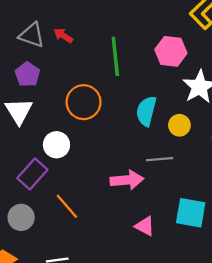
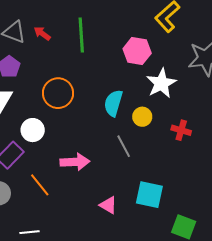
green line: (115, 56) -> (81, 35), moved
gray line: (160, 159) -> (124, 146), turned 65
pink arrow: (127, 180) -> (75, 162), moved

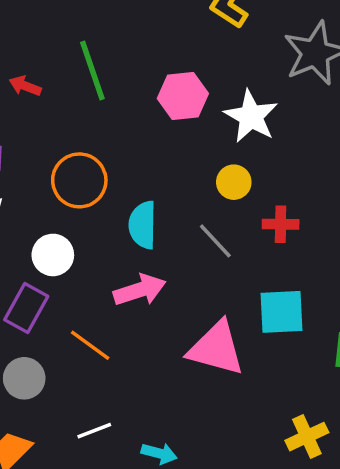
pink hexagon: (137, 51) -> (183, 96), moved
cyan semicircle: (113, 103) -> (143, 225), moved
red cross: (181, 130) -> (281, 224), moved
pink triangle: (108, 205) -> (216, 348), size x1.8

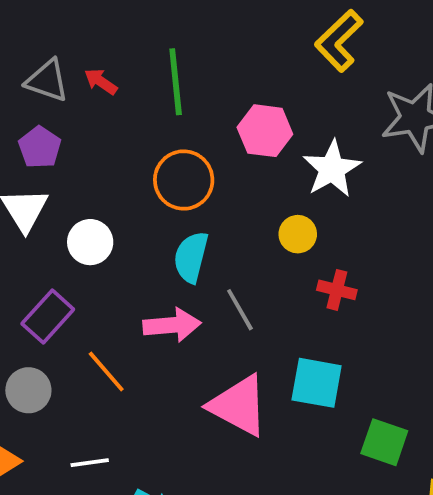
orange circle: (79, 180) -> (184, 180), moved
gray line: (215, 241) -> (240, 310), moved
white circle: (53, 255) -> (90, 242), moved

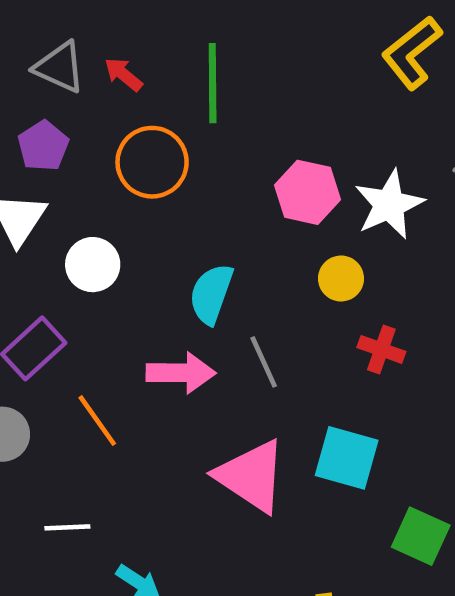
pink hexagon: (265, 131) -> (308, 192), moved
orange circle: (184, 180) -> (152, 162), moved

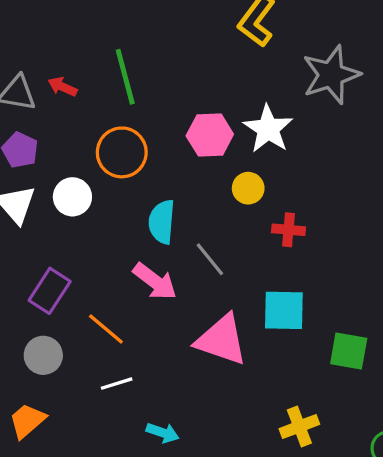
orange circle: (152, 162) -> (122, 152), moved
white circle: (93, 265) -> (72, 197), moved
pink arrow: (181, 373) -> (155, 281), turned 51
white line: (67, 527) -> (117, 384), moved

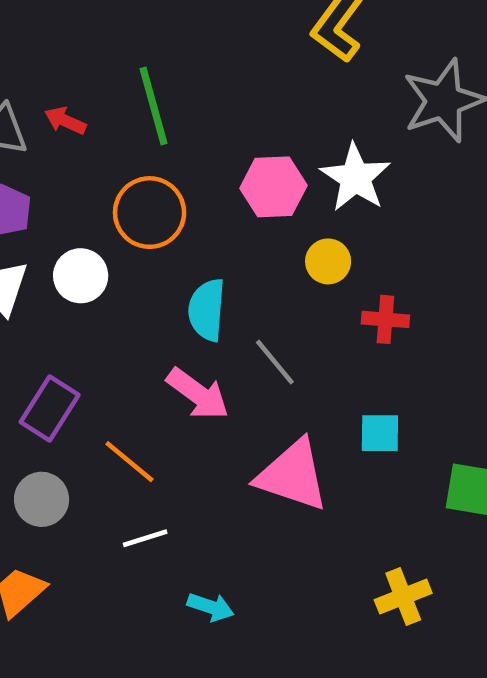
cyan square: (284, 310) -> (380, 433), size x0.7

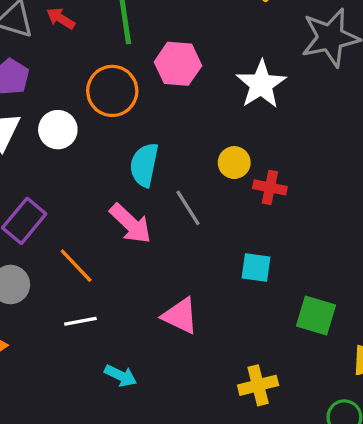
pink hexagon: (273, 187) -> (178, 64), moved
yellow circle: (328, 261) -> (234, 163), moved
pink triangle: (292, 475) -> (180, 316), moved, size x0.7

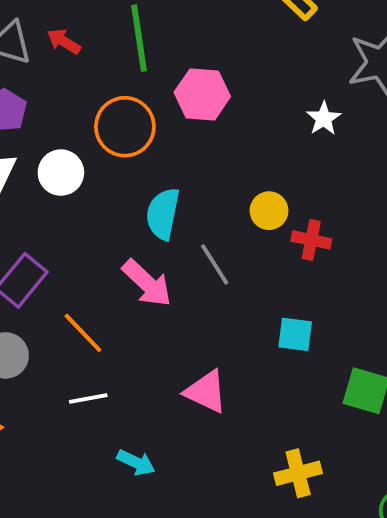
white star: (261, 84) -> (324, 118), moved, size x0.6

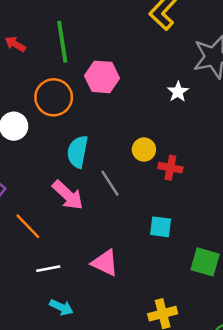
white line: (88, 398) -> (48, 269), moved

